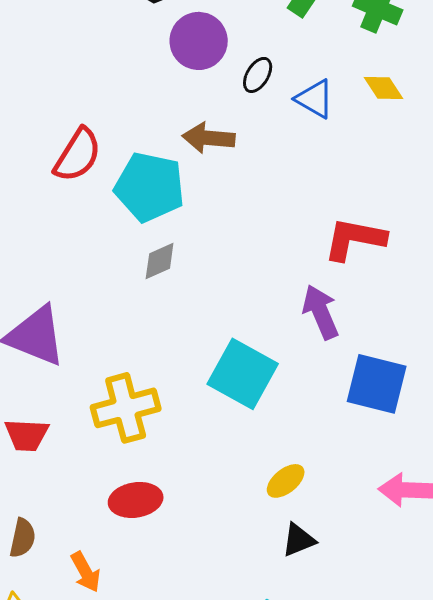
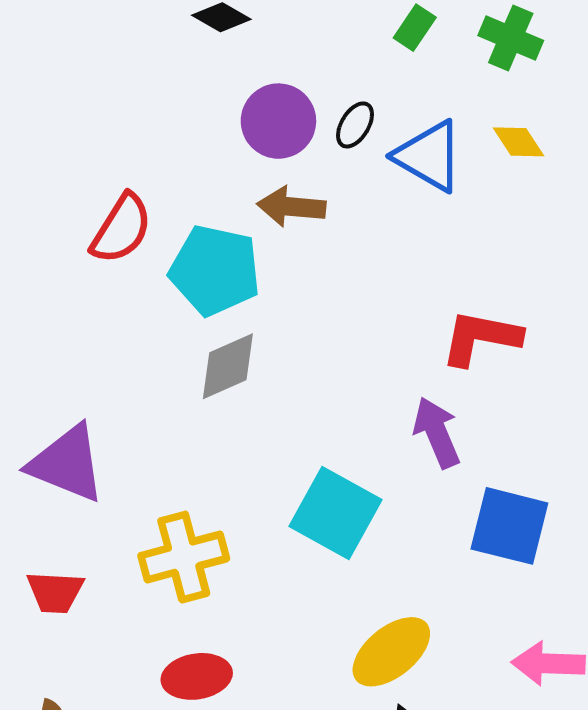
purple circle: (199, 41) -> (278, 121), moved
blue triangle: (315, 99) -> (429, 156), size x1.4
gray diamond: (160, 261) -> (228, 366), size x1.4
yellow ellipse: (286, 481) -> (391, 652), size x1.6

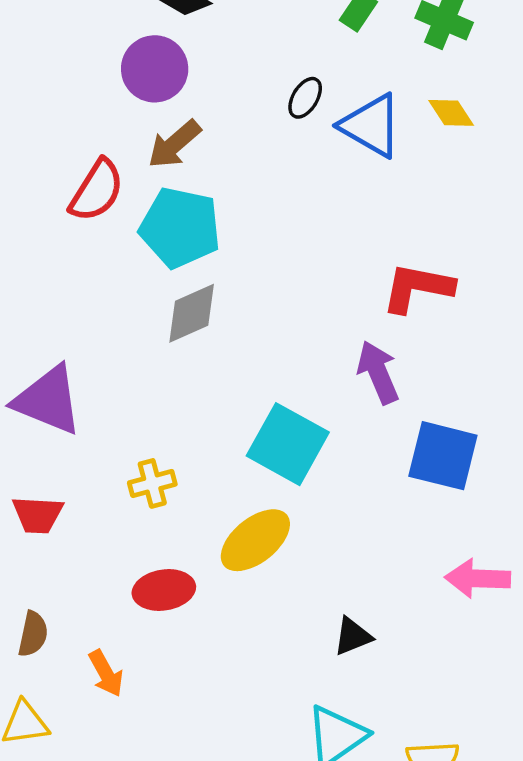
purple circle: (278, 121) -> (155, 69), moved
brown arrow: (291, 207) -> (174, 144), moved, turned -46
yellow cross: (184, 557) -> (152, 483), size x0.6
yellow ellipse: (391, 652) -> (255, 540), moved

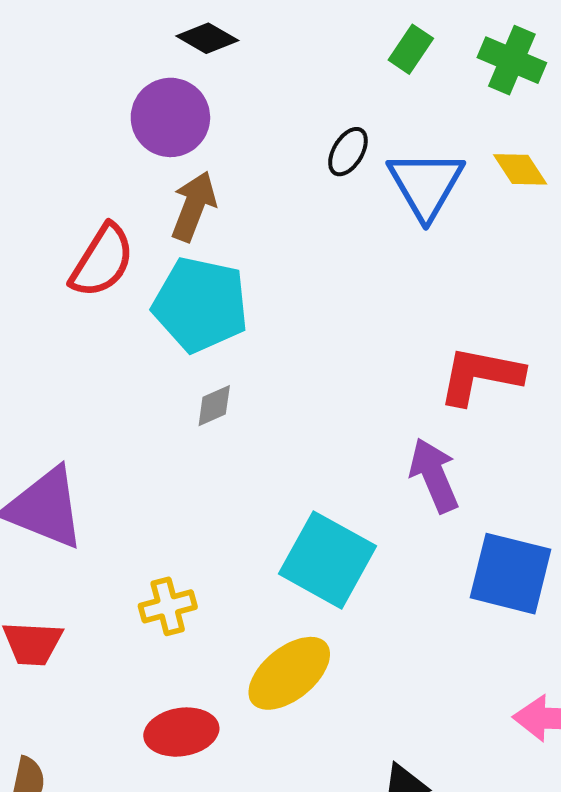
blue triangle: (371, 126) -> (426, 184), turned 30
brown arrow: (174, 144) -> (194, 206), turned 152
gray diamond: (192, 313) -> (214, 406), size x0.6

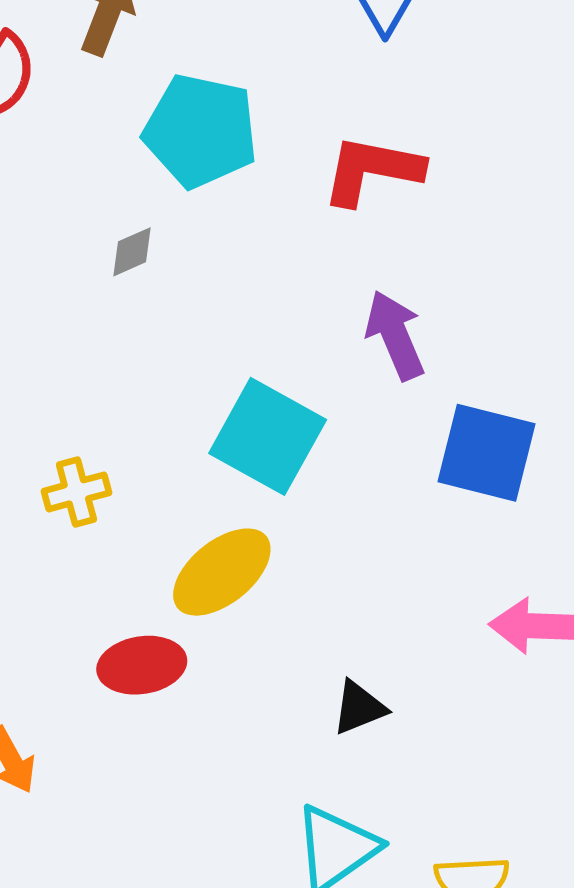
cyan pentagon: (200, 305) -> (201, 131), moved
red L-shape: (480, 376) -> (372, 170), moved
red ellipse: (181, 732) -> (142, 665), moved

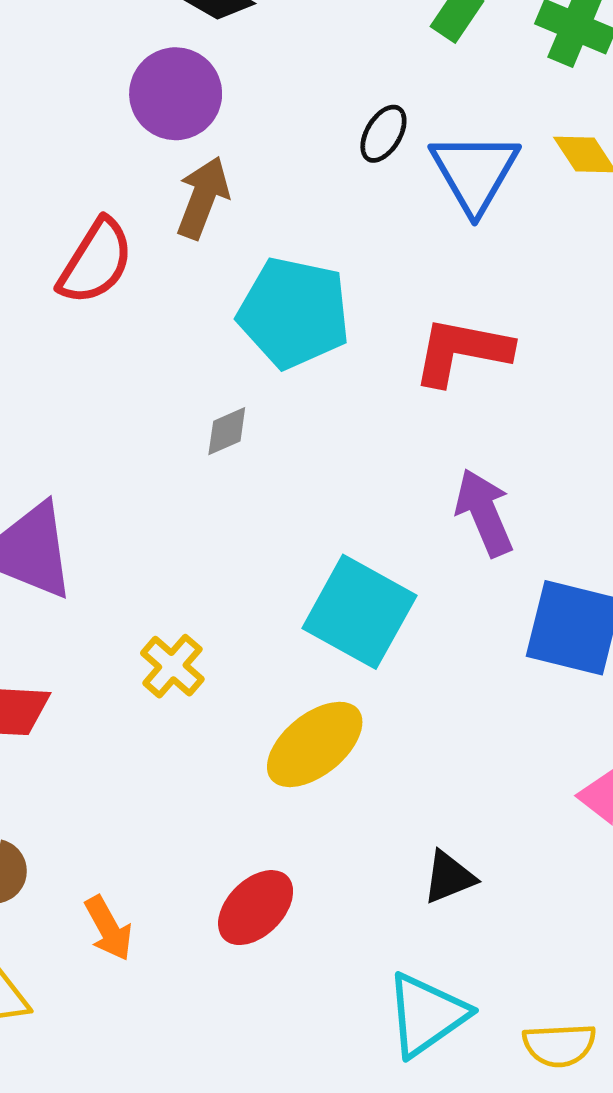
yellow cross: (76, 492) -> (172, 666), turned -34
red ellipse: (142, 665) -> (256, 908), moved, turned -36

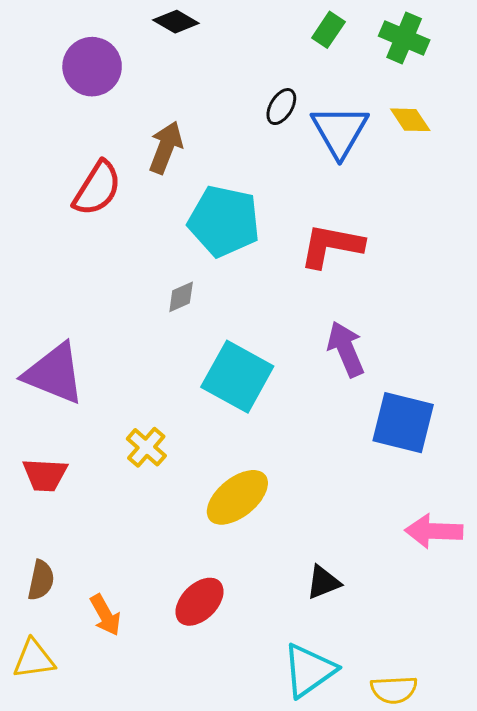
purple circle: (176, 94) -> (92, 67), moved
cyan square: (359, 612) -> (237, 377), moved

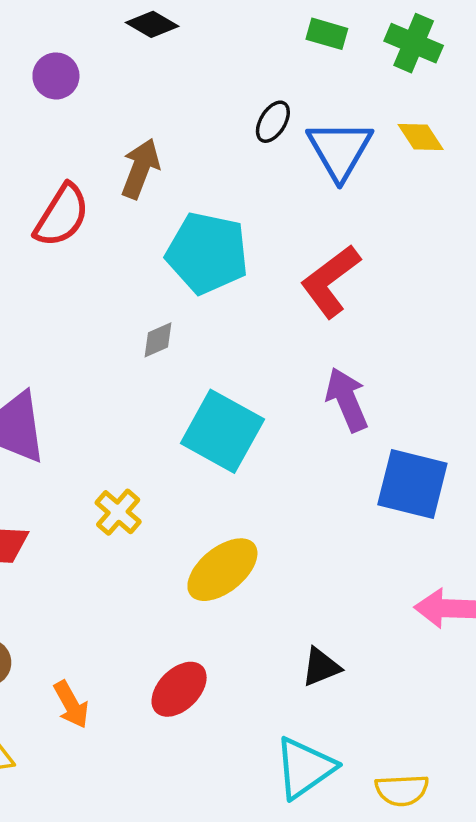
green rectangle: (328, 30) -> (327, 34), turned 72
purple circle: (92, 67) -> (56, 76), size x0.7
red L-shape: (331, 246) -> (330, 281), turned -48

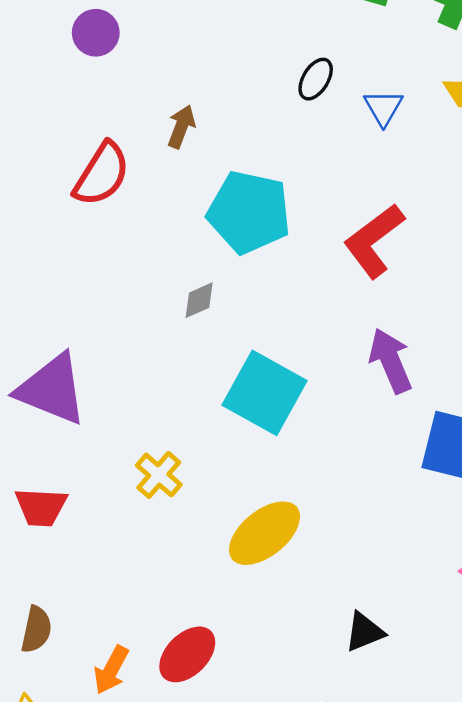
blue triangle: (340, 150) -> (383, 108), size x0.6
brown arrow: (140, 169) -> (181, 127), size x0.7
red ellipse: (179, 689) -> (187, 654), moved
orange arrow: (71, 704) -> (111, 670), turned 57

